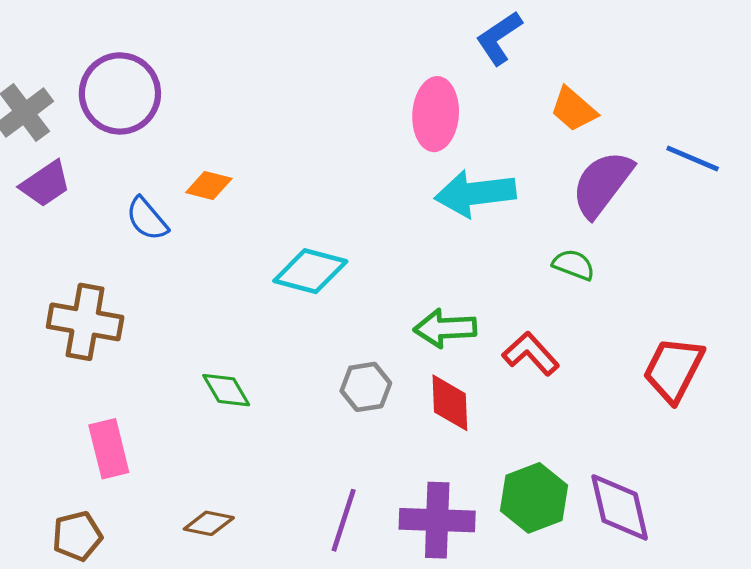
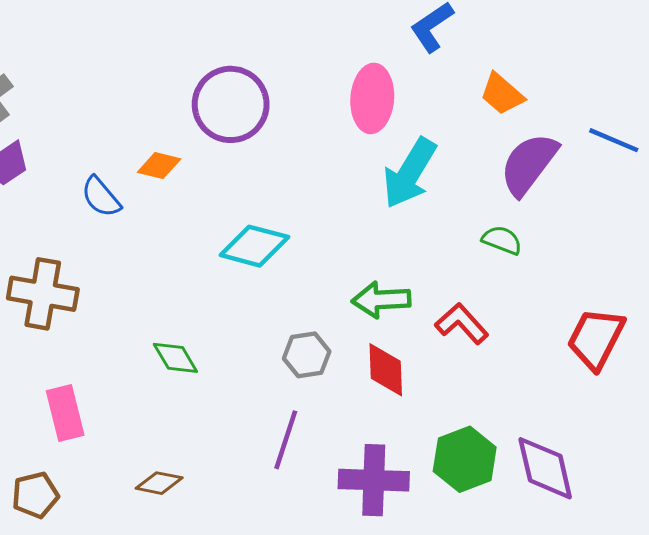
purple circle: (120, 93) -> (231, 104), moved
cyan arrow: (475, 193) -> (410, 173), turned -52
purple line: (344, 520) -> (286, 440), moved

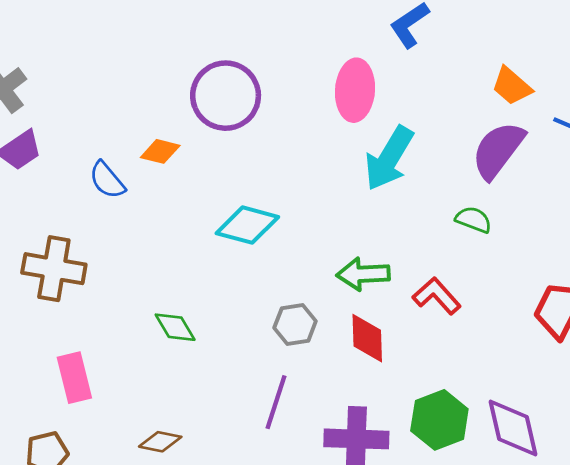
orange trapezoid: (502, 94) -> (512, 86), moved

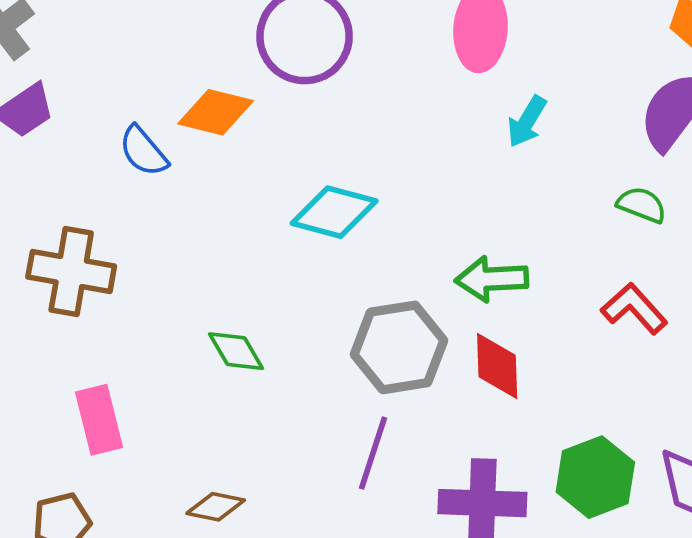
orange diamond: (160, 151) -> (216, 112), size x1.4
cyan arrow: (389, 158) -> (527, 121), size x0.6
red L-shape: (437, 296) -> (634, 309), moved
gray hexagon: (295, 325) -> (399, 347), size x1.6

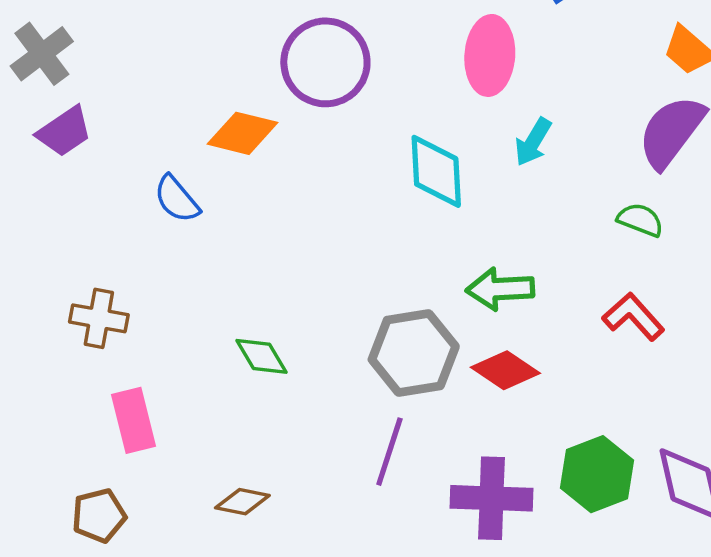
blue semicircle: (143, 151) -> (177, 199), moved
cyan diamond: (334, 212) -> (436, 171), moved, turned 72
brown cross: (71, 272) -> (99, 318), moved, size x0.7
red diamond: (497, 366) -> (505, 370), turned -54

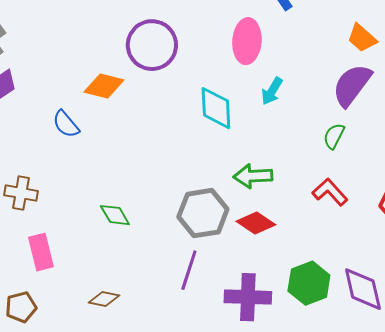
green semicircle: (640, 220) -> (334, 136), turned -84

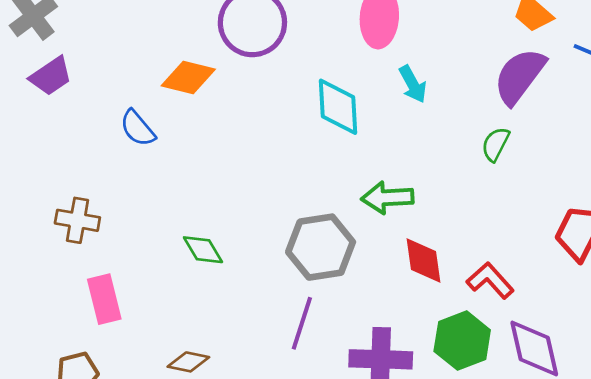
cyan arrow: (272, 91) -> (413, 84), turned -60
red L-shape: (330, 192) -> (490, 280), moved
red diamond: (256, 223) -> (423, 260), moved, turned 48

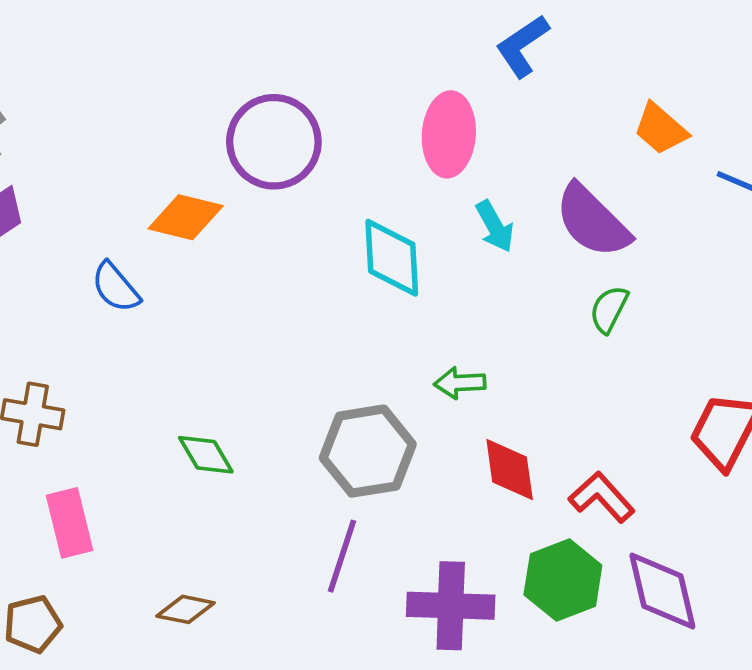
purple semicircle: (520, 76) -> (592, 221), moved, turned -82
green arrow: (387, 198) -> (460, 383), size x0.7

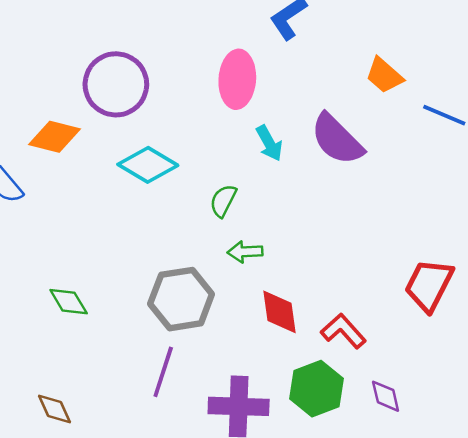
cyan diamond: (392, 258) -> (148, 165), moved, turned -56
green semicircle: (609, 309) -> (223, 201), moved
purple diamond: (662, 591) -> (386, 396), size x0.6
brown diamond: (186, 609) -> (55, 409), turned 54

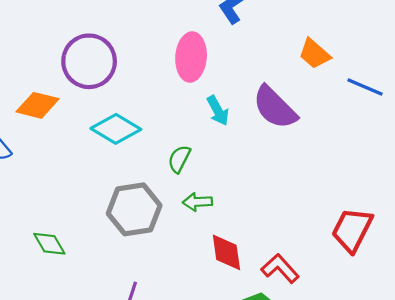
gray hexagon: (181, 299) -> (134, 209), moved

